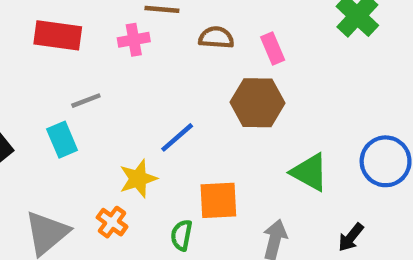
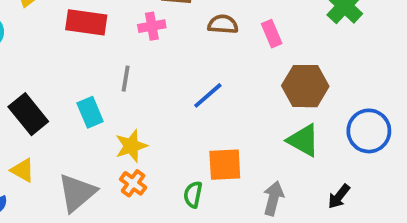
gray line: (86, 101) -> (126, 79), moved, turned -60
brown hexagon: (257, 103) -> (305, 86), moved
blue line: (177, 137) -> (208, 95), moved
yellow star: (138, 179) -> (131, 146), moved

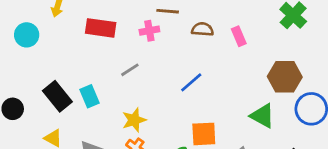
gray line: (126, 79) -> (130, 70), turned 48
brown hexagon: (305, 86) -> (285, 77), moved
cyan rectangle: (90, 112) -> (89, 96), moved

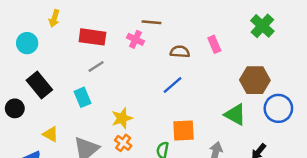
brown semicircle: (202, 29) -> (180, 52), moved
pink cross: (149, 31) -> (135, 39), turned 35
gray line: (130, 70) -> (96, 67), moved
black rectangle: (57, 96) -> (39, 85), moved

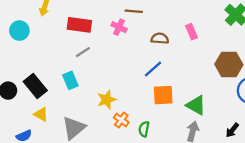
black rectangle: (39, 85) -> (35, 86), moved
green triangle: (235, 115) -> (196, 105), moved
orange square: (184, 131) -> (163, 95), moved
orange cross: (123, 143) -> (121, 120), moved

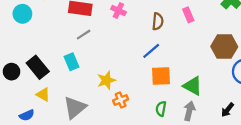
brown semicircle: (160, 38) -> (158, 21), turned 91
orange cross: (121, 120) -> (121, 100), turned 32
green semicircle: (144, 129) -> (161, 109), moved

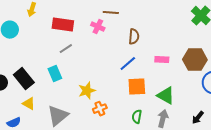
pink rectangle: (188, 15) -> (162, 60), moved, turned -64

